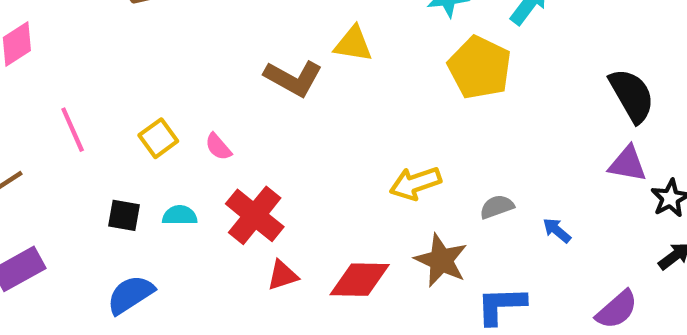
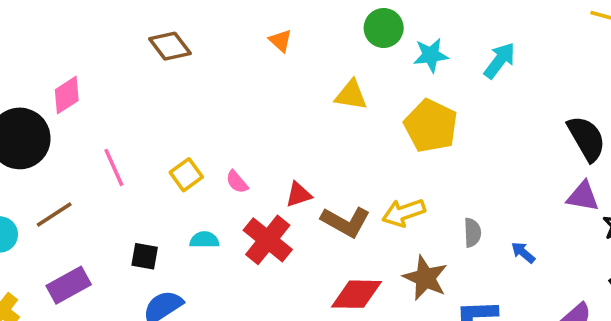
yellow pentagon: (480, 68) -> (431, 126), moved
brown L-shape: (293, 78) -> (346, 222), moved
gray semicircle: (497, 207) -> (472, 233), turned 108
black square: (124, 215) -> (145, 256), moved
red triangle: (283, 275) -> (299, 195), moved

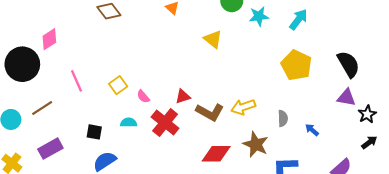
yellow triangle: (351, 95) -> (213, 39), turned 30
yellow pentagon: (431, 126) -> (296, 65), moved
pink semicircle: (237, 182) -> (143, 97), moved

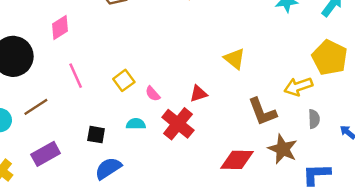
pink diamond: (49, 39) -> (60, 27), moved
yellow triangle: (213, 39) -> (235, 59), moved
yellow arrow: (243, 107) -> (298, 86), moved
brown L-shape: (210, 112) -> (262, 112), moved, turned 40

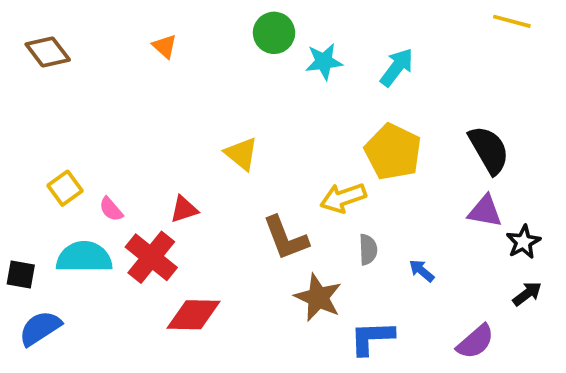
cyan semicircle: (136, 124) -> (84, 257), size x1.8
red diamond: (237, 160) -> (193, 315), moved

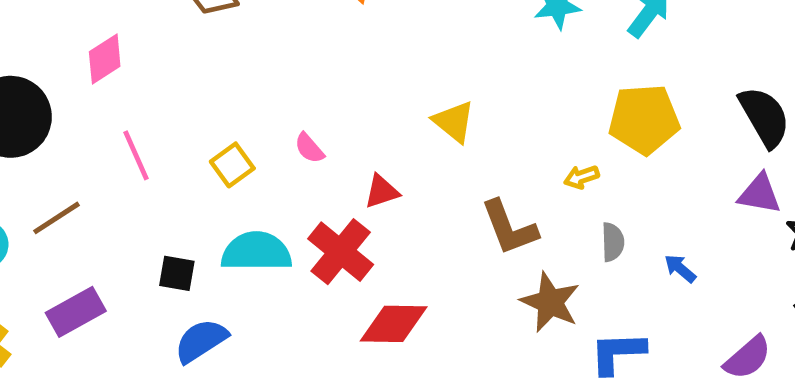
yellow pentagon: (393, 152) -> (644, 119), turned -30
yellow arrow: (343, 198) -> (581, 177), size x0.6
pink semicircle: (111, 209) -> (309, 148), moved

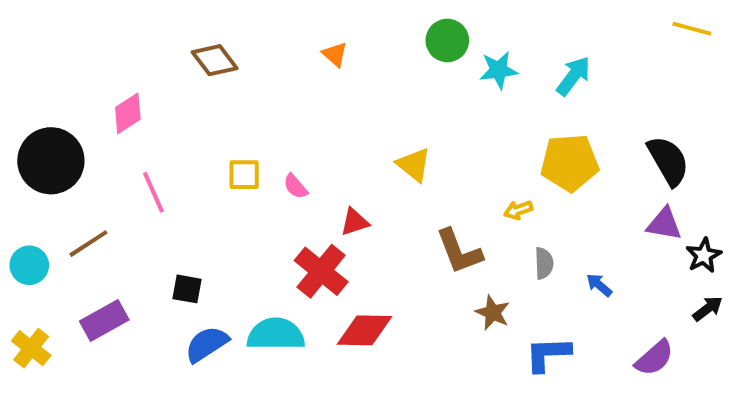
yellow square: (232, 165) -> (244, 175), moved, turned 36
cyan semicircle: (256, 252) -> (276, 334), moved
brown star: (550, 302) -> (493, 313), size x0.7

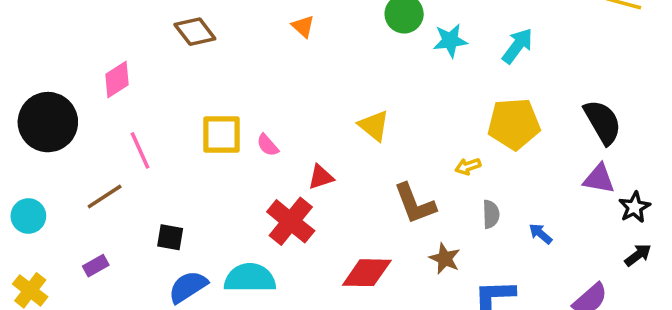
yellow square: (244, 175) -> (222, 134), size x1.4
brown line: (88, 244) -> (105, 197), moved
purple rectangle: (104, 320) -> (96, 266), size x0.6
red diamond: (364, 330) -> (367, 273), moved

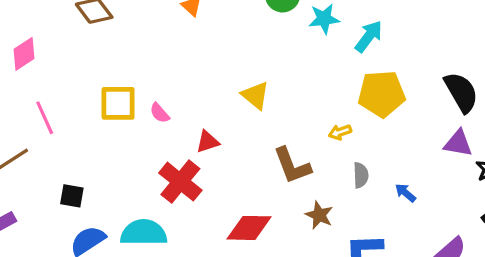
cyan arrow: (517, 46) -> (369, 36), moved

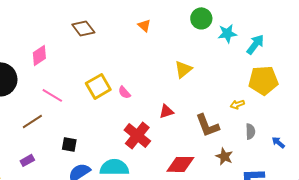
yellow triangle: (255, 95) -> (183, 69), moved, turned 42
yellow square: (118, 103) -> (98, 86), turned -30
pink line: (45, 118) -> (52, 95), turned -35
red triangle: (207, 142) -> (166, 111), moved

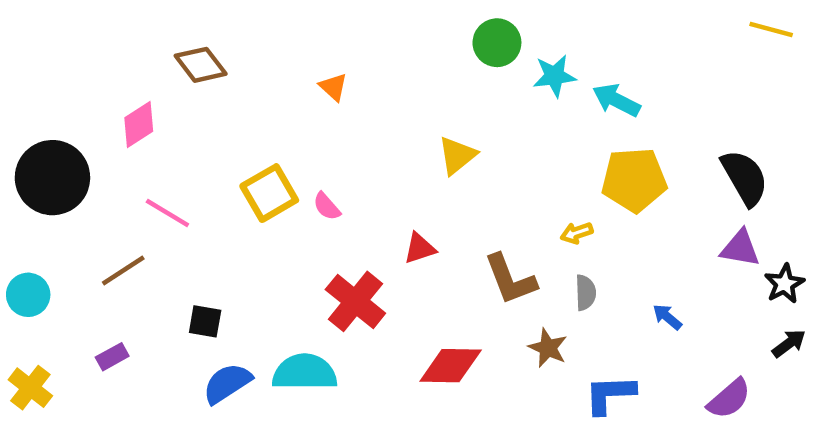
orange triangle: (144, 25) -> (333, 87), moved
brown diamond: (83, 28) -> (201, 65), moved
cyan arrow: (255, 44) -> (616, 100), turned -100
gray semicircle: (250, 131) -> (585, 293), moved

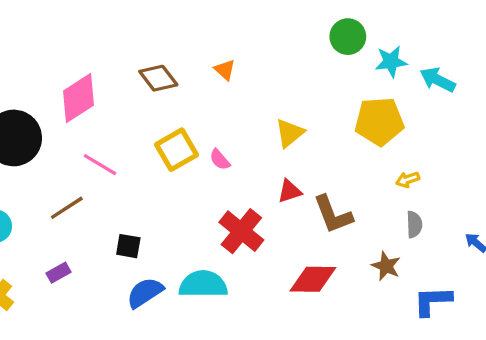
brown diamond: (201, 65) -> (158, 78), moved
pink diamond: (139, 125) -> (78, 98), size x1.4
yellow triangle: (457, 155) -> (290, 133), moved
yellow pentagon: (634, 180) -> (379, 121), moved
brown L-shape: (510, 279) -> (333, 214), moved

